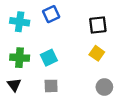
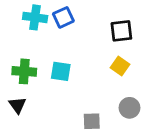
cyan cross: (20, 22) -> (35, 17), moved
cyan square: (49, 58) -> (61, 71), turned 35
gray square: (51, 86) -> (92, 121), moved

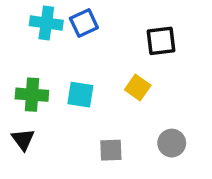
yellow square: (120, 66) -> (138, 87), moved
gray square: (92, 121) -> (111, 150), moved

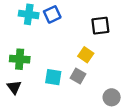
cyan square: (80, 95) -> (53, 77), moved
gray circle: (172, 143) -> (112, 97), moved
gray square: (111, 150) -> (78, 76), moved, turned 32

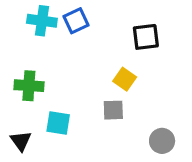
gray square: (78, 76) -> (113, 110), turned -32
cyan square: (53, 77) -> (58, 123), moved
black triangle: (14, 87) -> (21, 141), moved

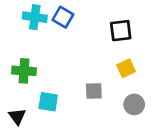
blue square: (76, 21) -> (63, 17), turned -35
yellow square: (125, 79) -> (126, 68), moved, turned 30
gray circle: (162, 141) -> (134, 104), moved

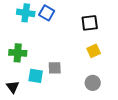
gray square: (94, 91) -> (55, 68), moved
gray circle: (134, 104) -> (93, 83), moved

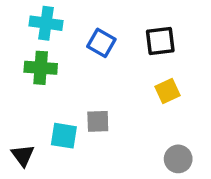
blue square: (47, 13) -> (101, 43), moved
green cross: (18, 53) -> (41, 68), moved
gray circle: (93, 83) -> (178, 159), moved

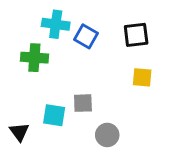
cyan cross: (46, 23) -> (56, 24), moved
yellow square: (167, 91) -> (142, 77), turned 30
gray circle: (178, 159) -> (107, 135), moved

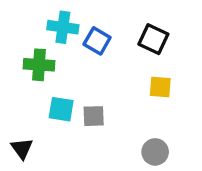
black square: (136, 35) -> (153, 39), turned 32
cyan square: (54, 115) -> (61, 109), moved
gray circle: (107, 135) -> (155, 152), moved

